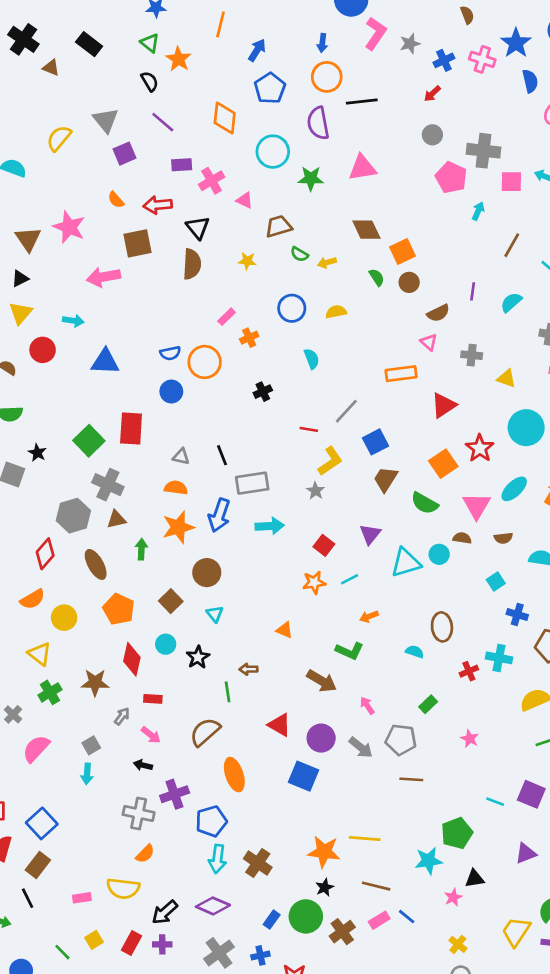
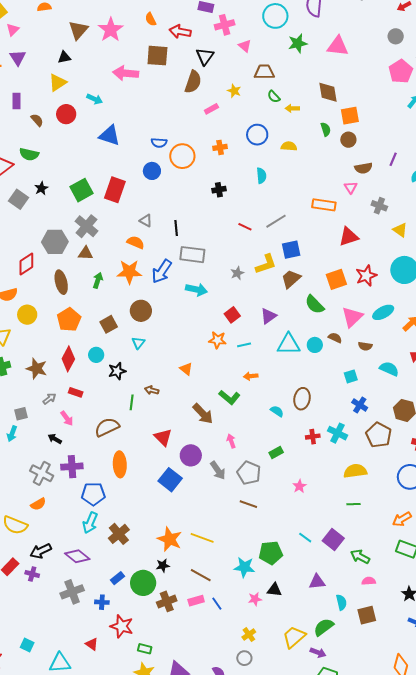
green star: (311, 178) -> (298, 43), turned -30
pink rectangle: (227, 317) -> (211, 109), moved
yellow L-shape: (330, 461) -> (266, 264), moved

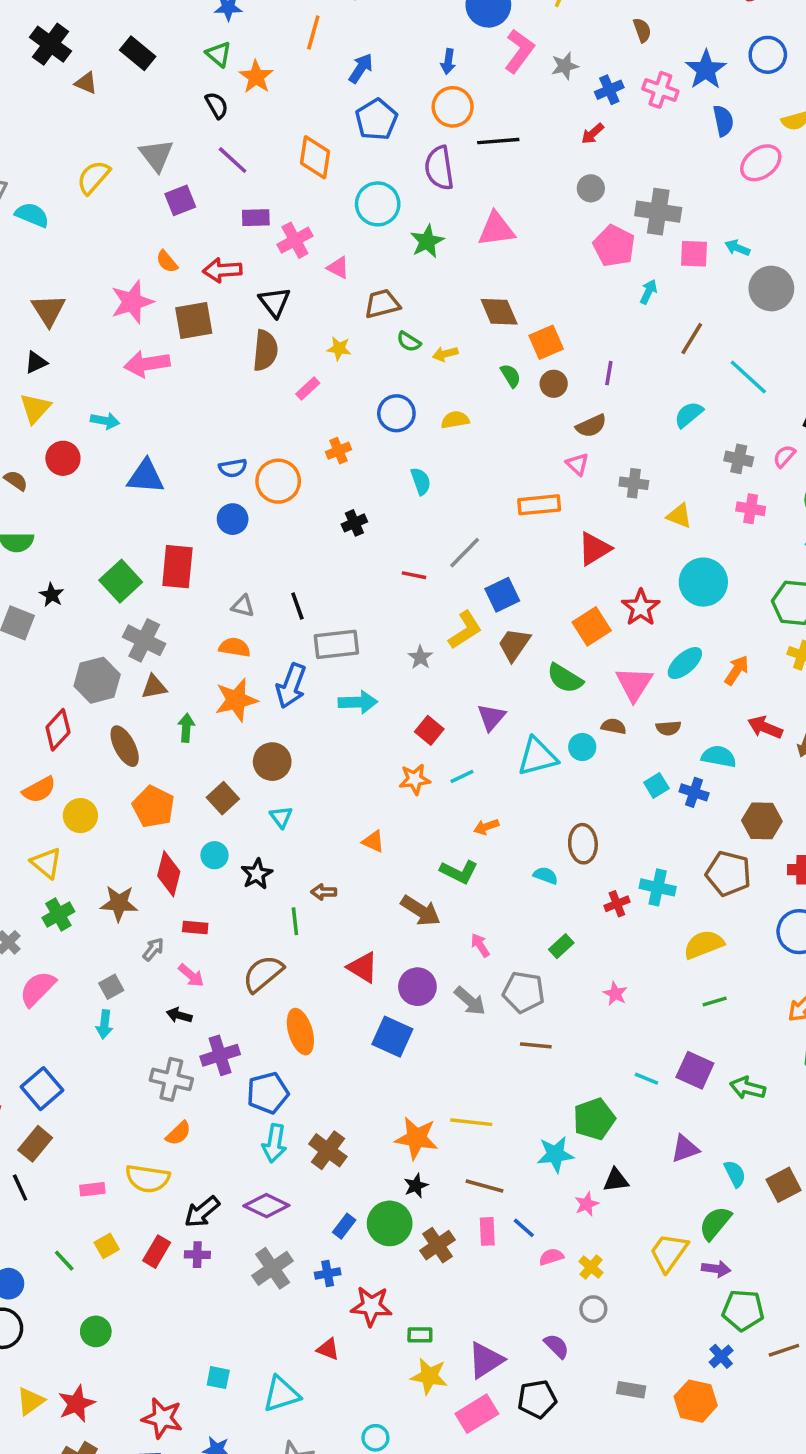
pink star: (111, 30) -> (132, 302), moved, turned 30
purple line: (393, 159) -> (609, 373), moved
blue cross: (360, 405) -> (694, 792), moved
pink semicircle: (369, 581) -> (551, 1257), moved
pink rectangle: (196, 601) -> (487, 1231), turned -63

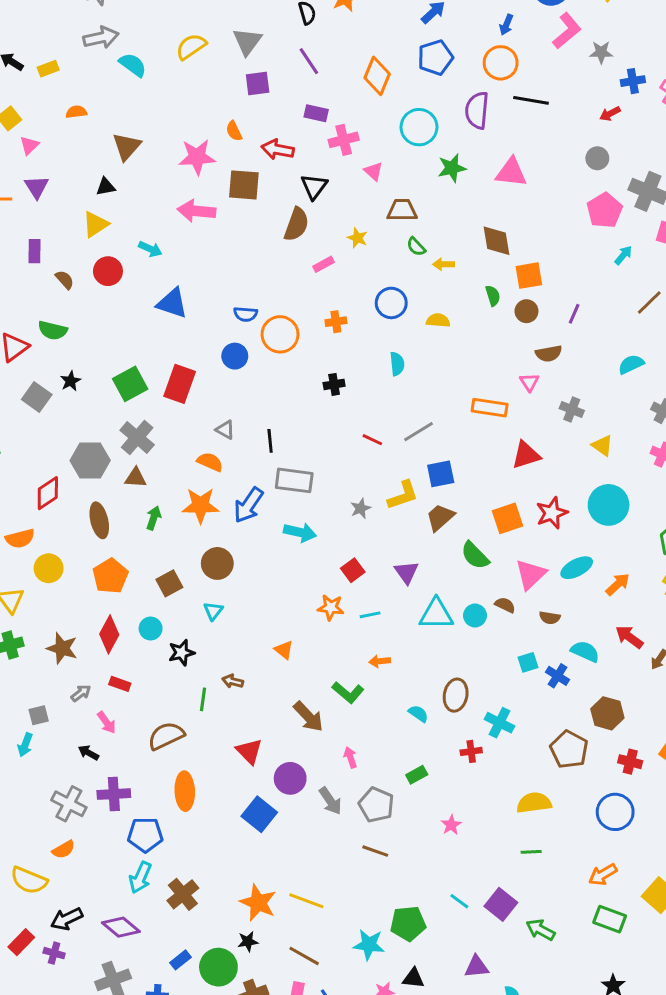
purple triangle: (491, 717) -> (406, 572), turned -30
cyan cross: (658, 887) -> (499, 723), moved

